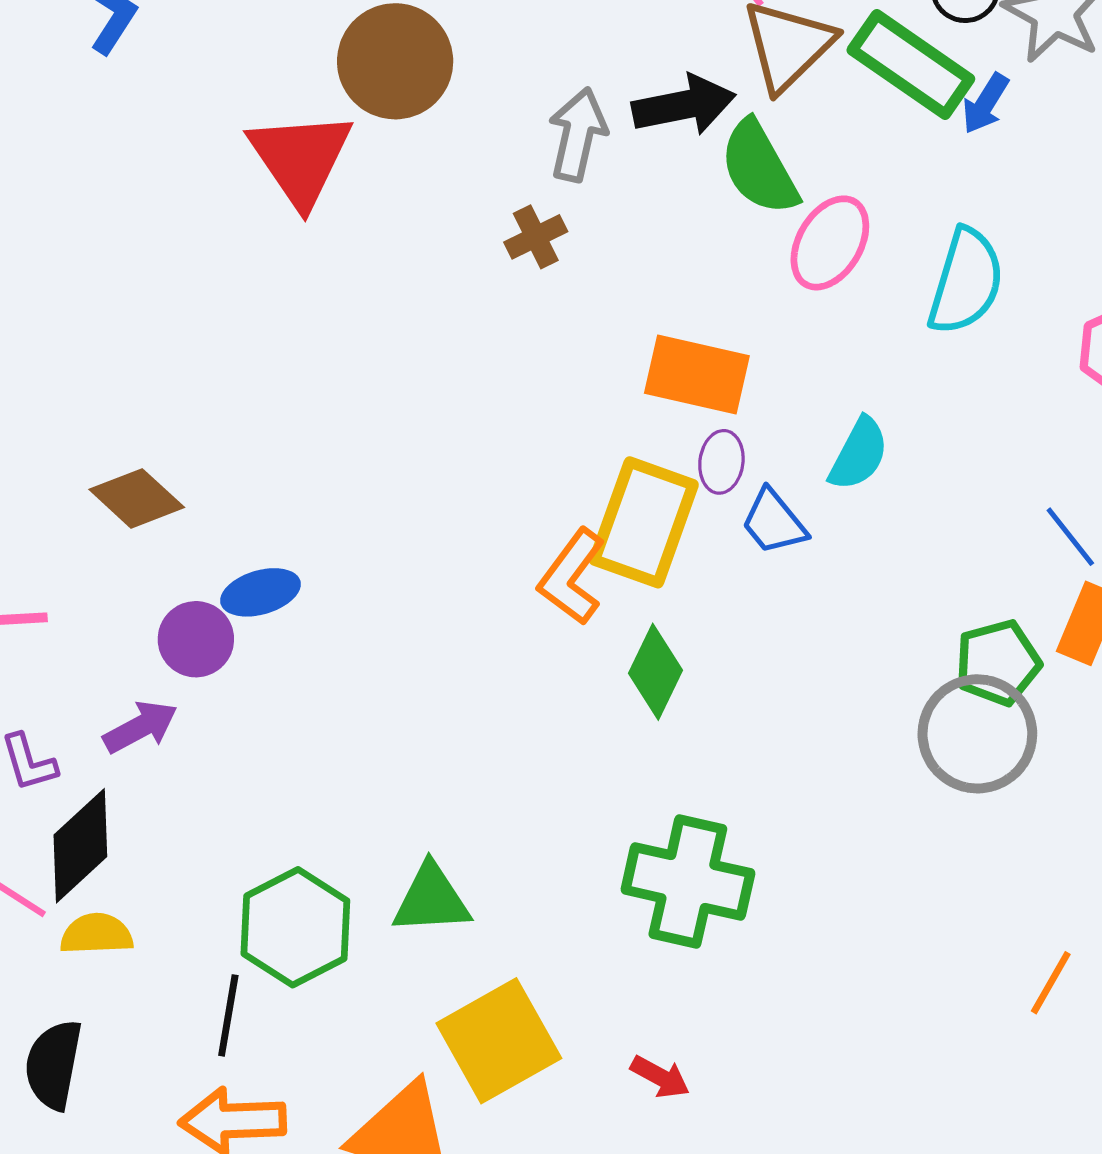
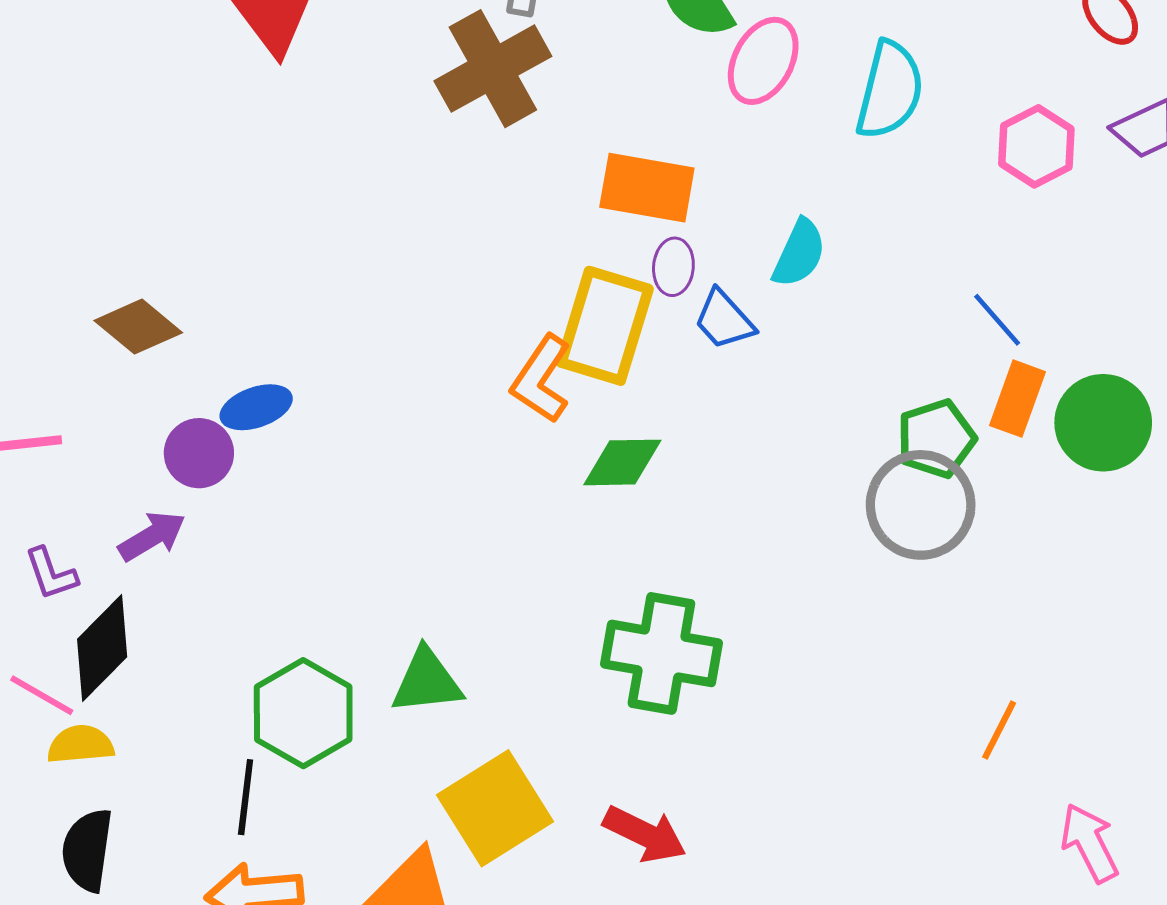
brown cross: (536, 237) -> (493, 69), size x2.0
green diamond: (656, 672) -> (622, 462), turned 66
yellow semicircle: (97, 934) -> (80, 745), moved
red arrow: (660, 1077) -> (645, 834), size x1.5

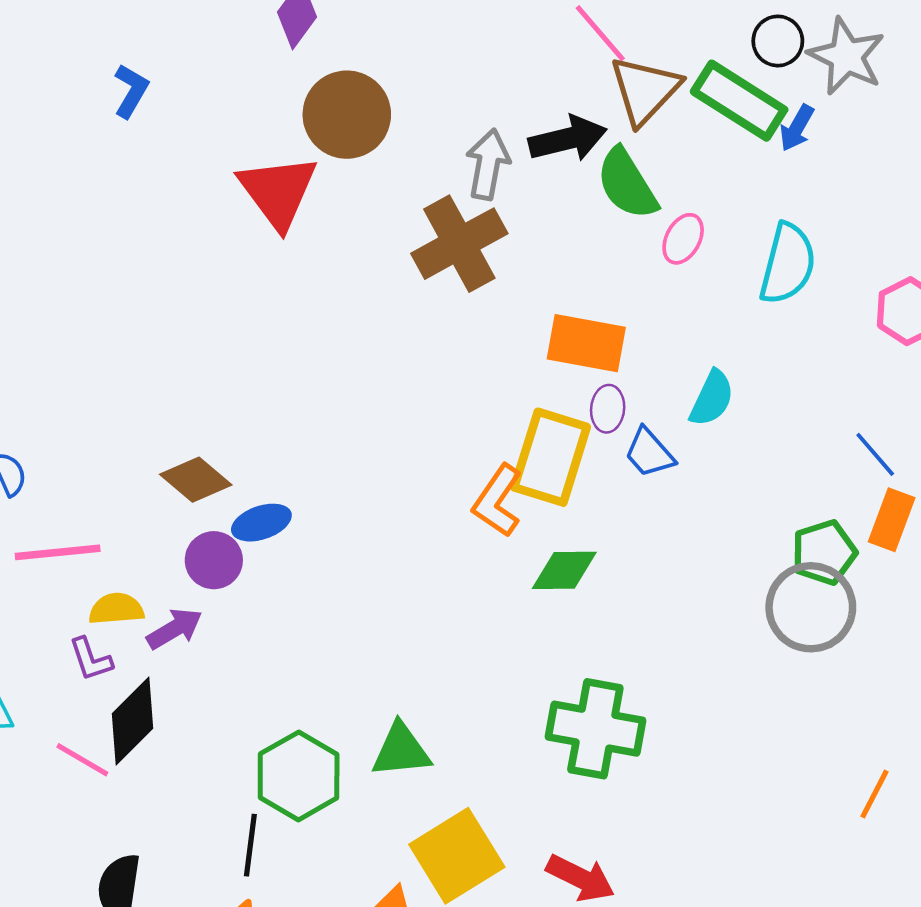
pink ellipse: (763, 61) -> (683, 239), size x0.7
brown diamond: (138, 327) -> (196, 480), moved
yellow semicircle: (80, 745) -> (116, 609), moved

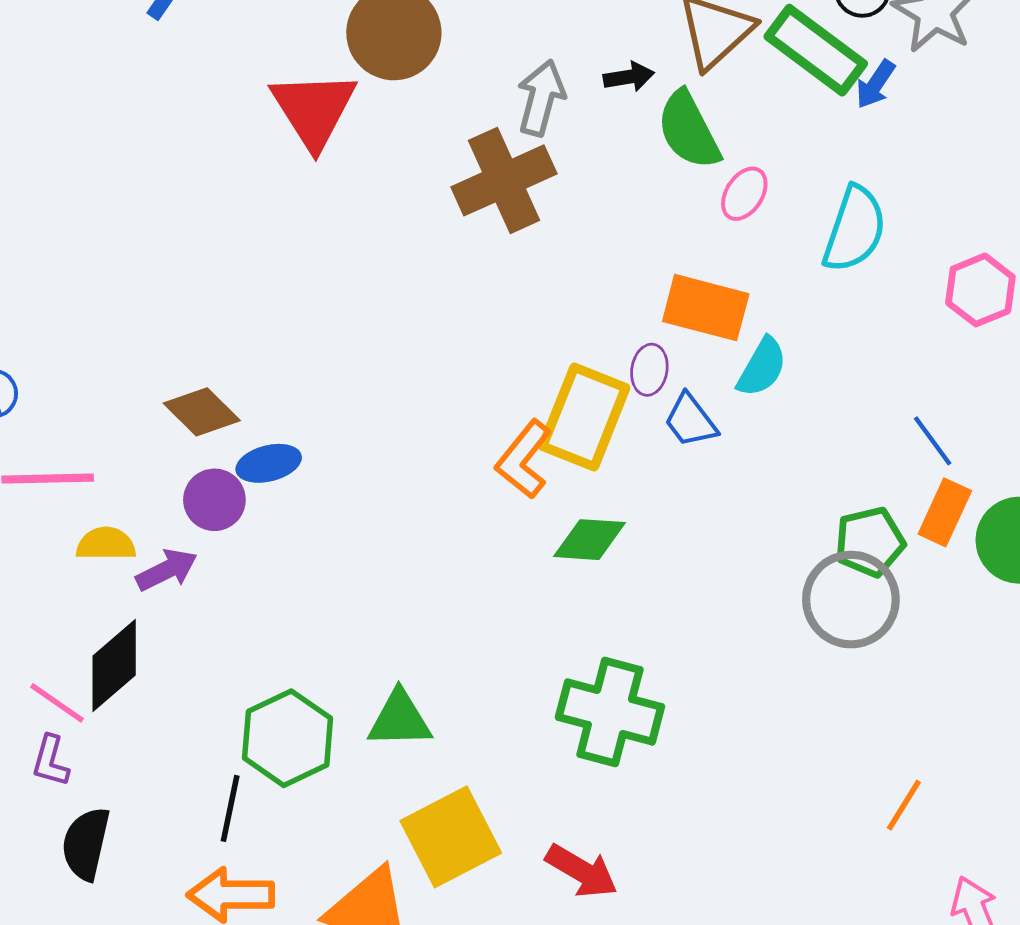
black arrow: (568, 139) -> (629, 77), size x0.6
orange rectangle: (586, 343) -> (706, 308), moved
purple L-shape: (91, 659) -> (51, 761), moved, turned 30

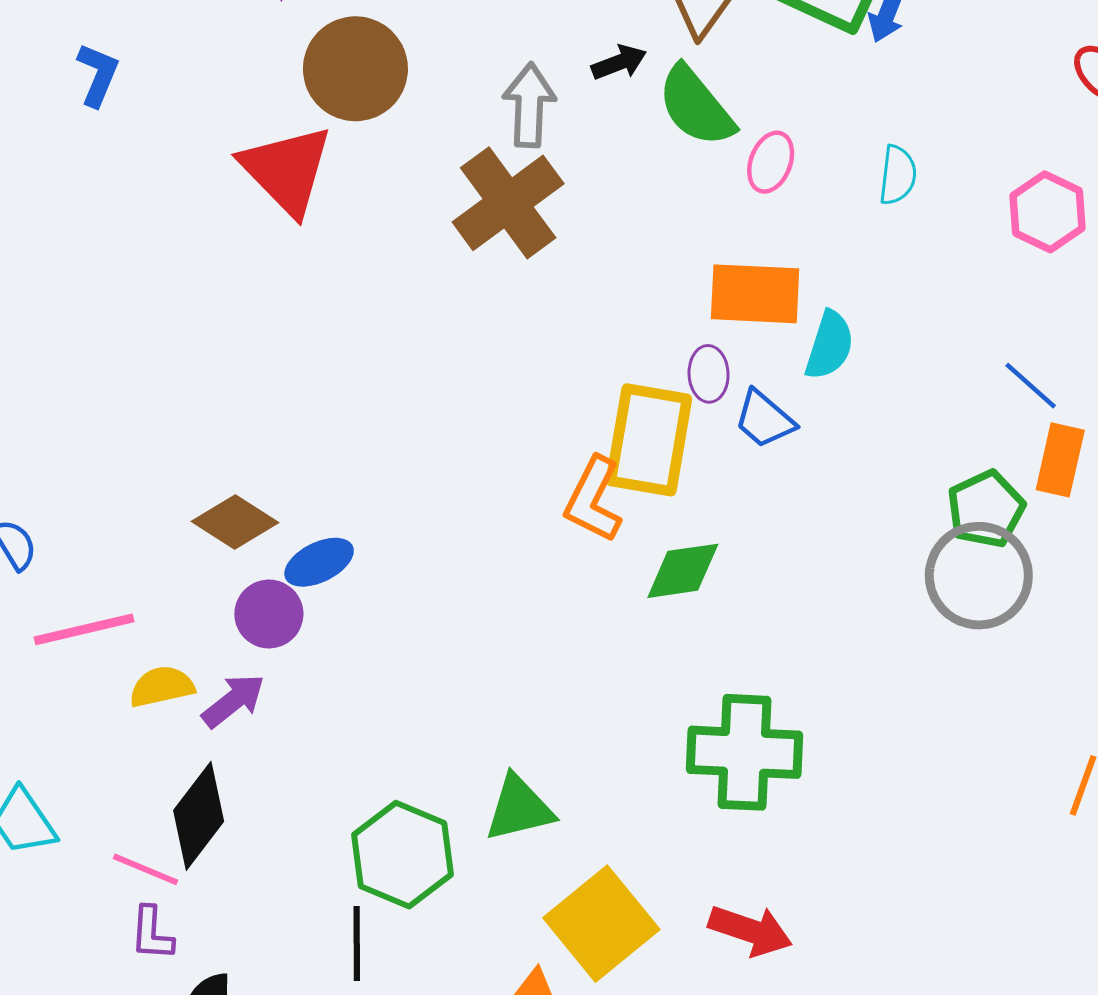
cyan semicircle: (855, 229) -> (898, 175), size x0.6

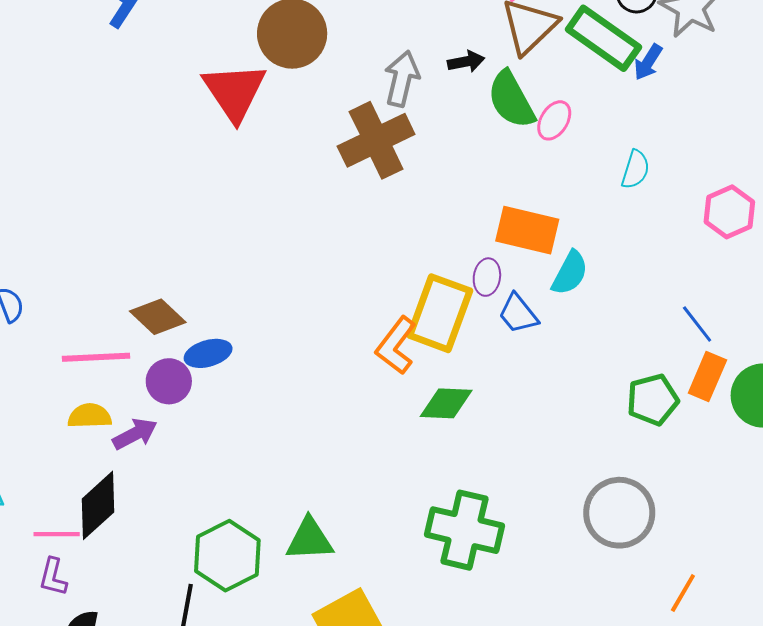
pink ellipse: (771, 162) -> (554, 120), moved
gray circle: (979, 576) -> (619, 513), moved
pink line: (84, 629) -> (96, 357), moved
pink line: (146, 869) -> (57, 534), turned -33

